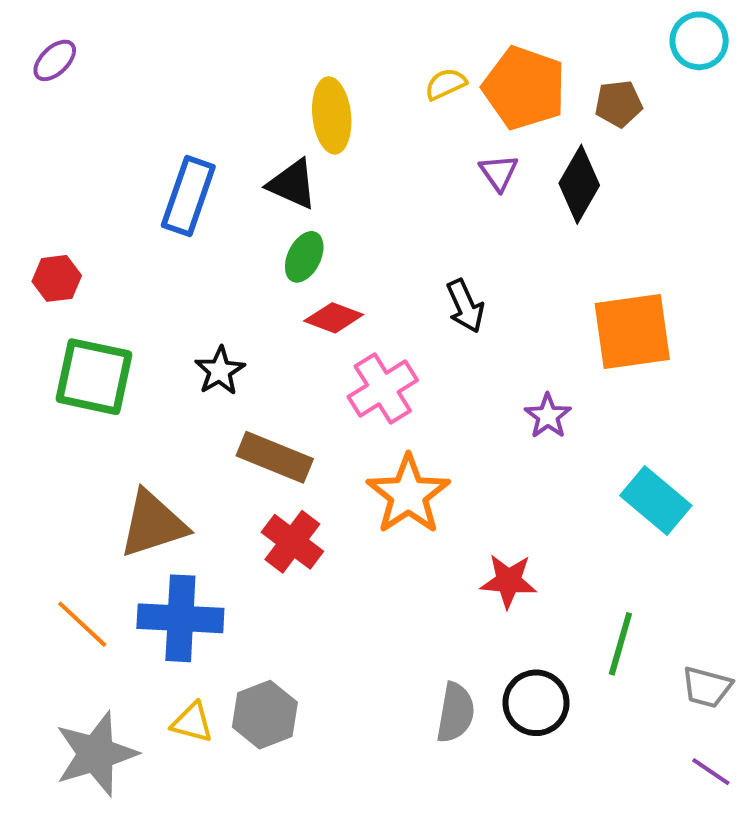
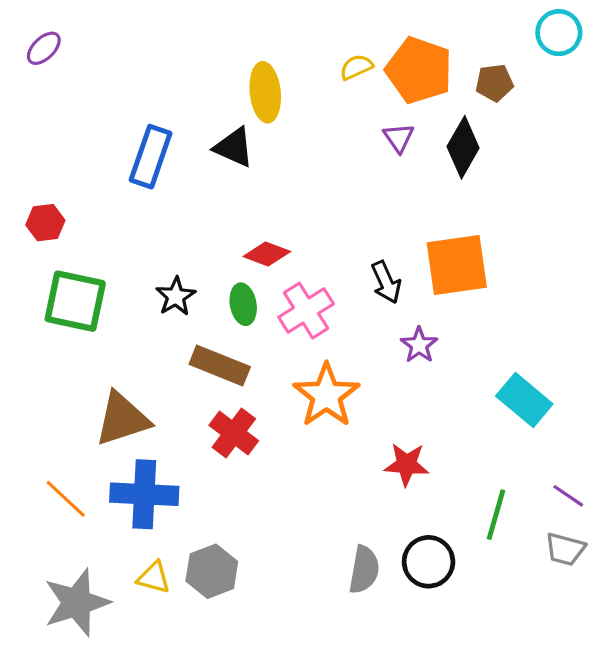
green ellipse: (304, 257) -> (243, 304), moved, turned -36
black arrow: (465, 306) -> (386, 282), moved
orange square: (632, 332) -> (457, 265), moved
purple star: (548, 416) -> (419, 345), moved
purple line: (711, 772) -> (568, 496), moved

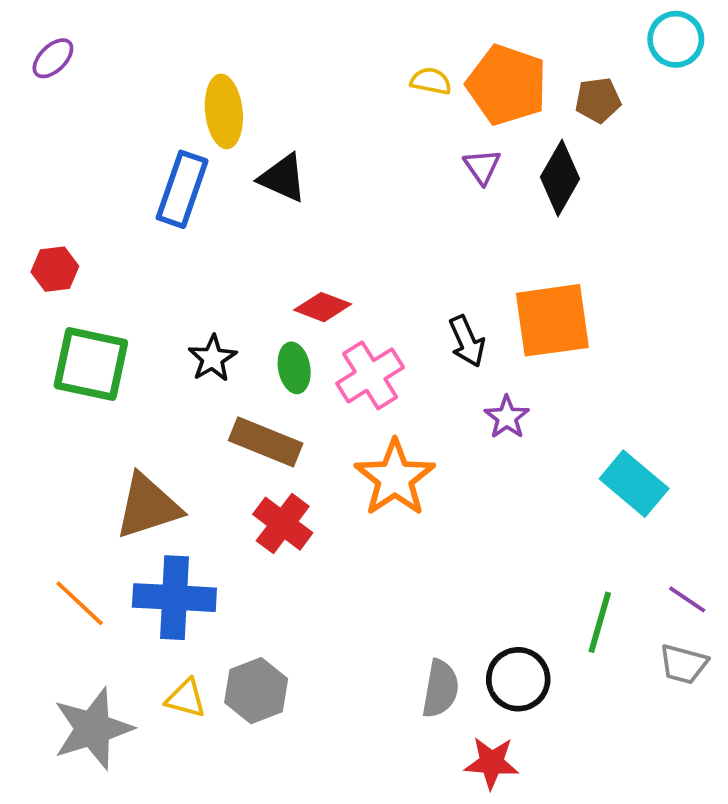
yellow semicircle: (356, 67) -> (431, 81), turned 36
yellow ellipse: (265, 92) -> (224, 111), moved
red star: (407, 464) -> (492, 763), moved

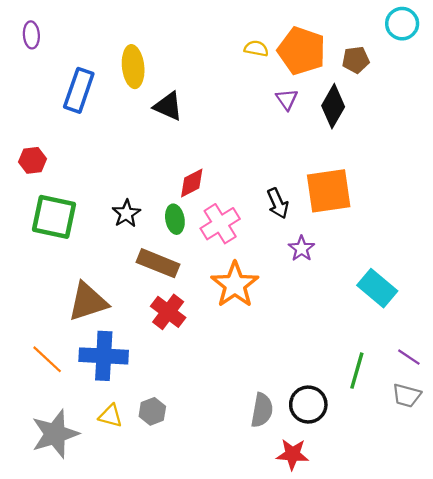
purple ellipse: (53, 58) -> (31, 35), turned -50
blue rectangle: (182, 189) -> (79, 90), moved
red diamond: (323, 307) -> (192, 183), turned -48
gray hexagon: (256, 691) -> (152, 411), size x0.7

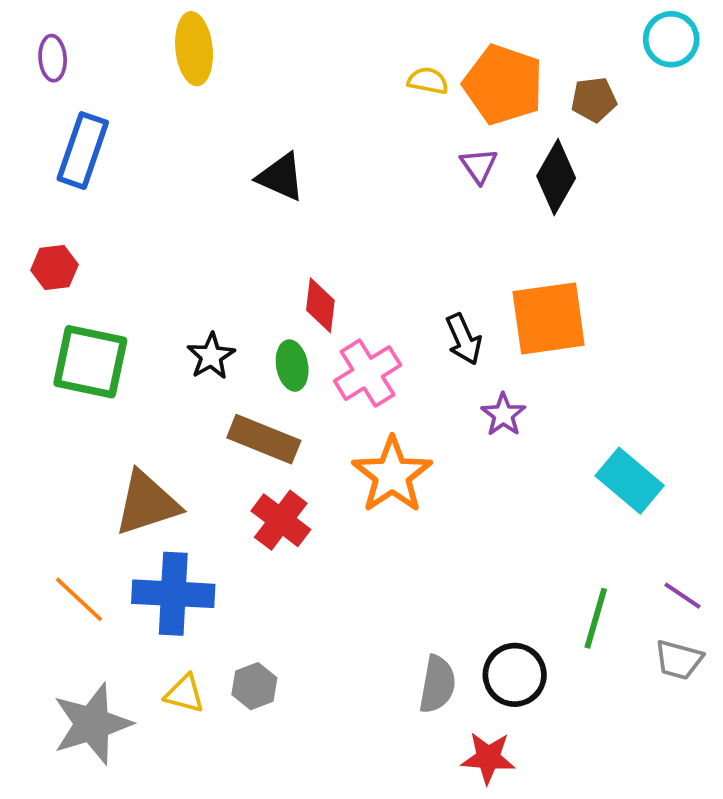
yellow ellipse: (133, 67) -> (194, 49), moved
blue rectangle: (79, 90) -> (83, 151), moved
red diamond: (192, 183) -> (320, 305), turned -56

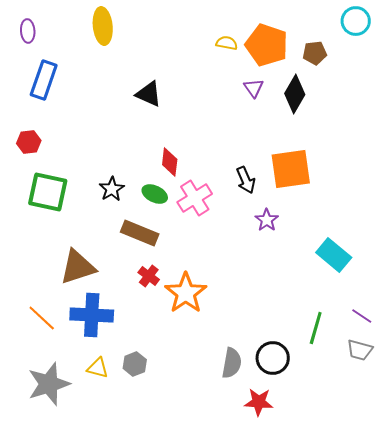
green ellipse: (292, 366) -> (155, 194), turned -55
orange star: (392, 475) -> (186, 293), moved
red cross: (281, 520) -> (149, 276), size x0.7

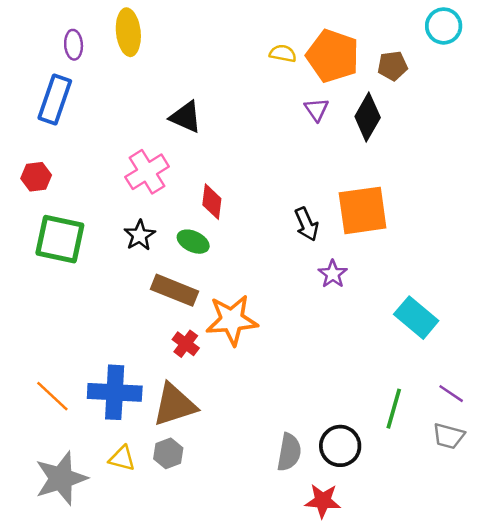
purple ellipse: (28, 31) -> (74, 45), moved
pink cross: (195, 198) -> (147, 172), moved
brown triangle: (78, 267) -> (174, 405), moved
orange star: (186, 293) -> (232, 320), moved, turned 30

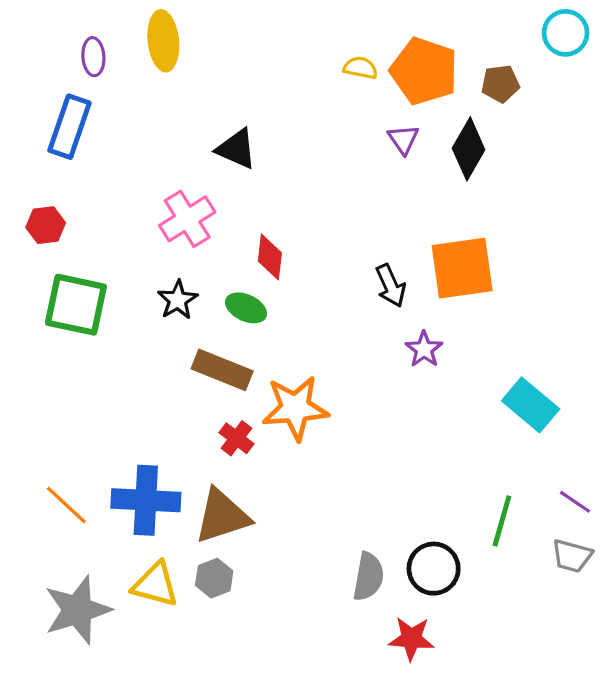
yellow triangle: (122, 458) -> (155, 585), size x1.4

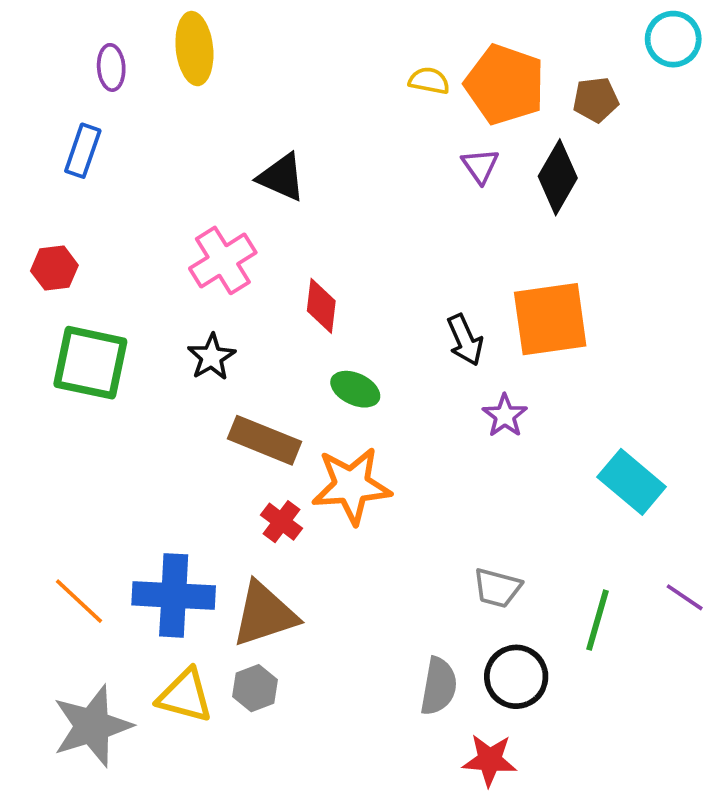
blue rectangle: (70, 127) -> (83, 151), size x0.7
green ellipse: (246, 308) -> (355, 389), moved
gray trapezoid: (572, 556) -> (497, 588), moved

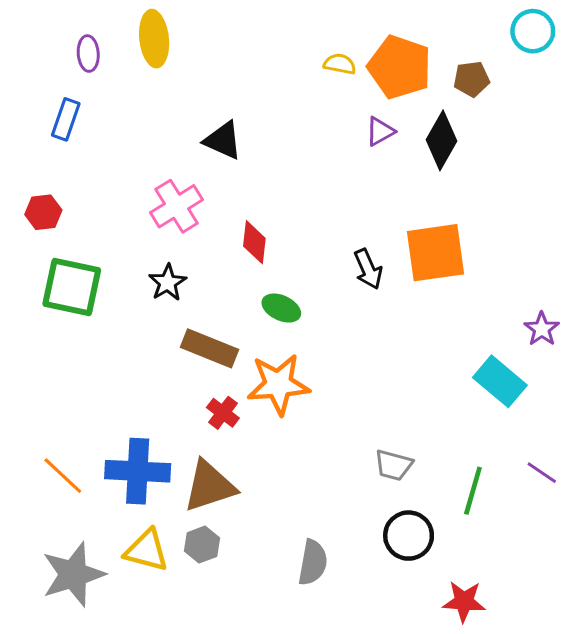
purple triangle: (480, 166) -> (380, 131), turned 36
purple star: (505, 416) -> (542, 329), moved
gray semicircle: (439, 686) -> (313, 562), moved
red star: (490, 760) -> (464, 601), moved

